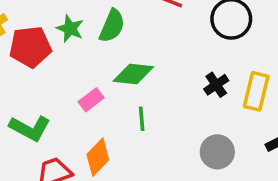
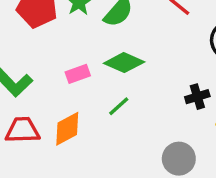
green line: (142, 119) -> (119, 106), turned 35

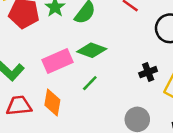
pink rectangle: (78, 74) -> (58, 61), size x1.6
orange diamond: (67, 129) -> (52, 102), turned -48

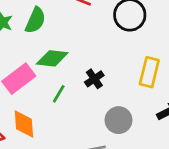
black cross: (148, 72) -> (94, 79), moved

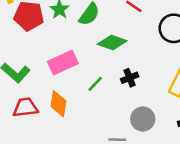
green diamond: (52, 58) -> (112, 42), moved

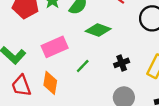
black cross: (130, 78) -> (122, 63), moved
red trapezoid: (25, 107) -> (21, 86), turned -105

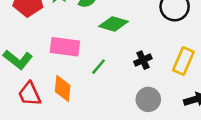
pink rectangle: (55, 47) -> (65, 47), turned 35

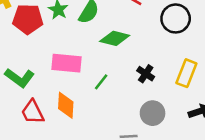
black cross: (143, 60) -> (146, 74), turned -30

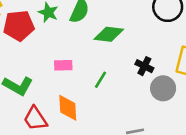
pink rectangle: (66, 63) -> (63, 65), size x0.6
gray circle: (153, 113) -> (163, 88), moved

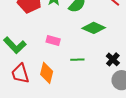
green line: (101, 80) -> (77, 60), turned 40

